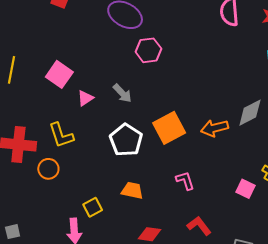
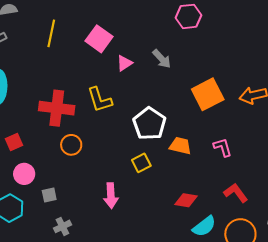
white pentagon: (126, 140) -> (149, 124), moved
orange circle: (48, 169) -> (71, 145), moved
orange trapezoid: (132, 190) -> (180, 146), moved
yellow square: (93, 207) -> (141, 163), moved

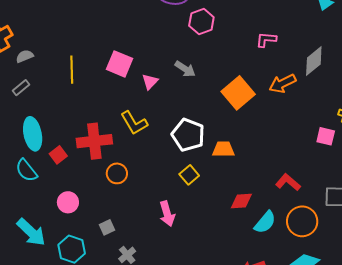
red square: (14, 142) -> (58, 155), moved
pink L-shape: (223, 147) -> (266, 40), moved, turned -55
pink circle: (24, 174) -> (68, 202), moved

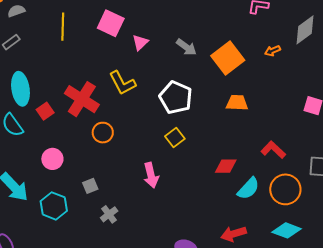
gray arrow: (185, 69) -> (186, 47), moved
orange arrow: (282, 83) -> (273, 51), size x0.6
red cross: (94, 141) -> (82, 99), turned 36
orange trapezoid: (223, 149) -> (237, 103), moved

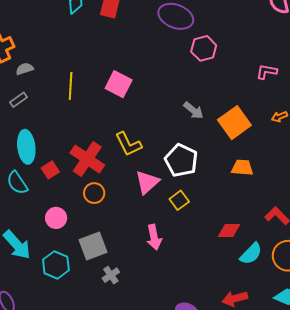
pink triangle: (140, 42) -> (147, 182), moved, size x1.5
orange circle: (103, 133) -> (94, 193), moved
gray square: (90, 186) -> (93, 246), size x1.8

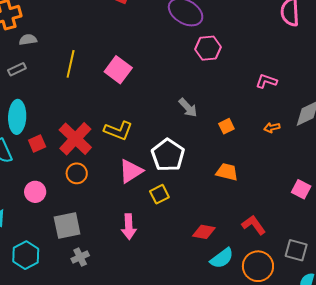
orange square: (234, 123) -> (226, 126), size x0.5
yellow L-shape: (128, 144) -> (118, 131), turned -52
cyan hexagon: (56, 265) -> (26, 255), moved

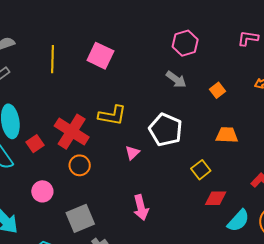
pink hexagon: (208, 48) -> (185, 43), moved
pink triangle: (131, 171) -> (132, 153), size x0.6
yellow square: (159, 194) -> (201, 170), moved

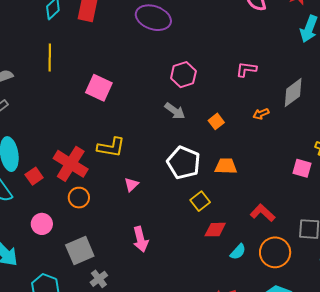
yellow line: (52, 59) -> (50, 57), moved
white pentagon: (166, 130) -> (184, 163), moved
cyan semicircle: (238, 221) -> (238, 252), size x0.7

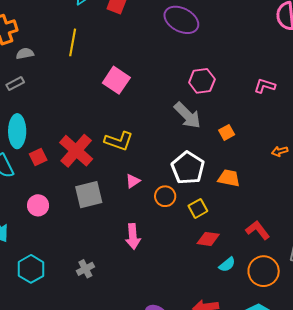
gray arrow: (175, 111) -> (187, 115), size x1.4
orange arrow: (261, 114) -> (280, 151), moved
orange circle: (79, 198) -> (165, 196), moved
gray square: (80, 251) -> (89, 195), moved

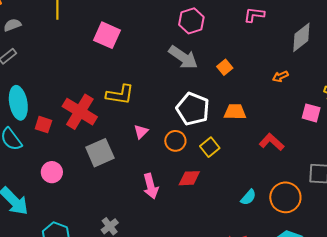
red square: (38, 157) -> (43, 125), turned -36
red L-shape: (258, 230) -> (272, 142), moved
red diamond: (208, 239) -> (189, 178), moved

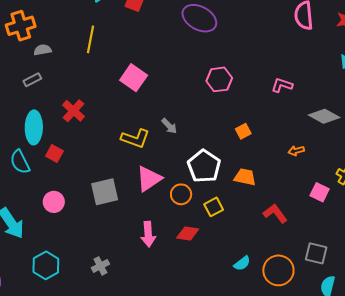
gray diamond: (301, 37) -> (324, 116), turned 56
gray arrow: (183, 57) -> (169, 126), moved, size x0.6
red cross: (80, 112) -> (73, 111), moved, size x0.7
pink triangle: (141, 132) -> (149, 179), size x1.8

